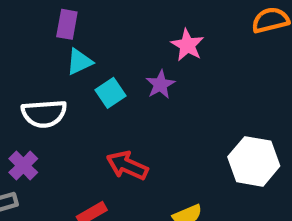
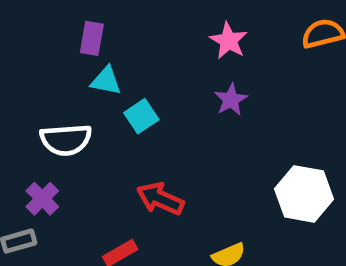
pink star: (187, 45) -> (229, 41), moved
cyan triangle: (79, 62) -> (106, 81), turned 36
purple star: (160, 85) -> (231, 100), moved

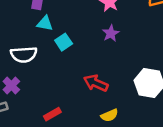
red arrow: (160, 199) -> (96, 83), moved

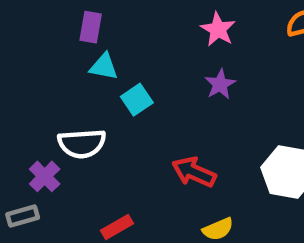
white semicircle: (24, 54) -> (82, 144), moved

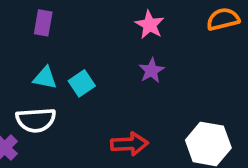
cyan triangle: (104, 67) -> (45, 78), moved
red arrow: (194, 172) -> (129, 144), turned 153

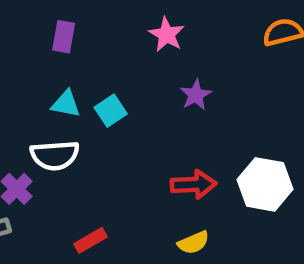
pink star: (150, 25) -> (167, 35), moved
red arrow: (129, 144) -> (193, 184), moved

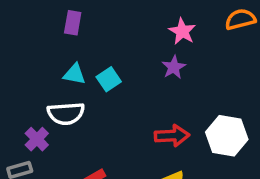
pink star: (167, 35) -> (182, 31), moved

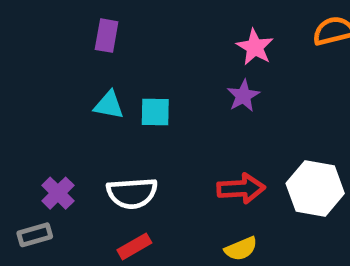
cyan square: (109, 79) -> (155, 112), turned 35
white semicircle: (66, 113) -> (132, 193), moved

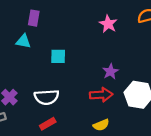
purple star: (243, 96) -> (110, 72), moved
cyan triangle: (109, 105) -> (23, 41), moved

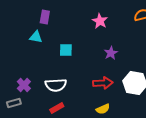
pink star: (108, 24) -> (100, 21), moved
purple star: (110, 72) -> (111, 53), moved

